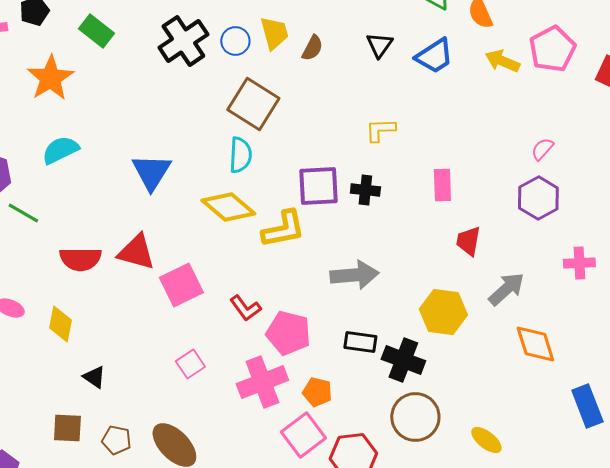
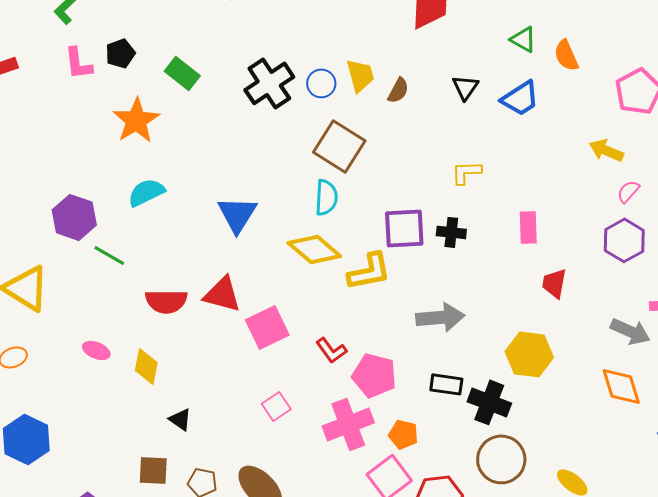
yellow arrow: (502, 61) -> (606, 150), moved
gray arrow: (506, 289) -> (630, 331), moved, turned 66

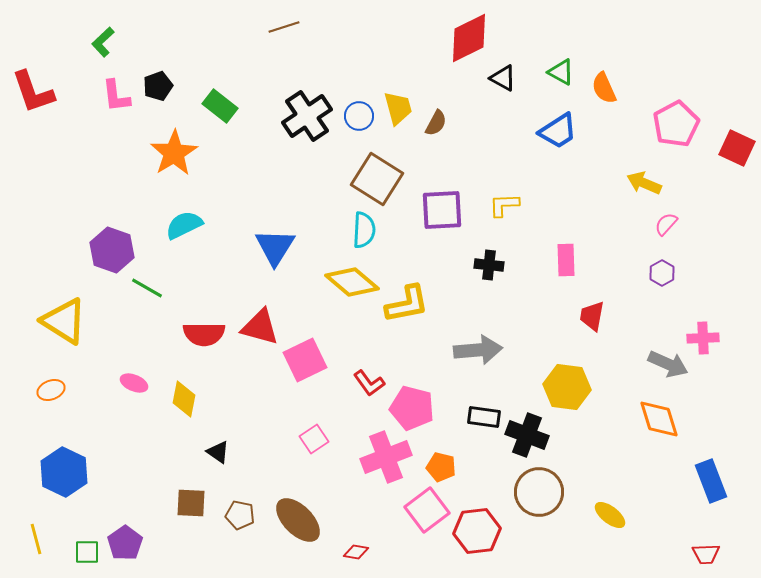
black triangle: (465, 87) -> (503, 78), moved, turned -36
purple square: (404, 228) -> (442, 210), moved
purple hexagon: (624, 240) -> (662, 273), size x0.6

